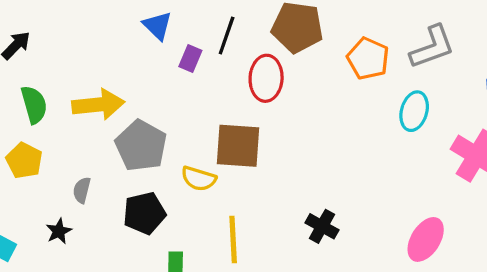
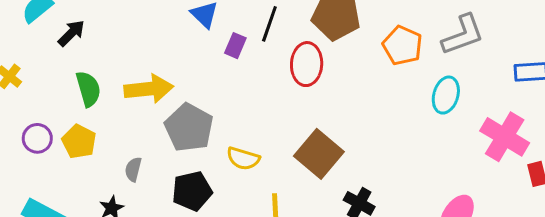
brown square: (238, 146) -> (319, 154), moved, turned 36

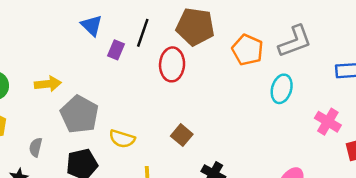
yellow arrow: (149, 89) -> (48, 84), size x0.7
pink cross: (505, 137) -> (328, 122), size x0.7
brown square: (319, 154) -> (182, 135), size x0.6

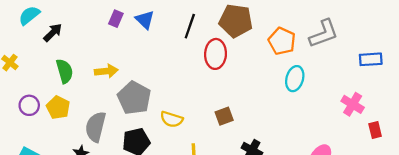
purple rectangle: (116, 50) -> (116, 19), moved
cyan ellipse: (282, 89) -> (295, 79), moved
brown square: (182, 135) -> (224, 116), turned 30
gray semicircle: (36, 147) -> (96, 127), size x1.8

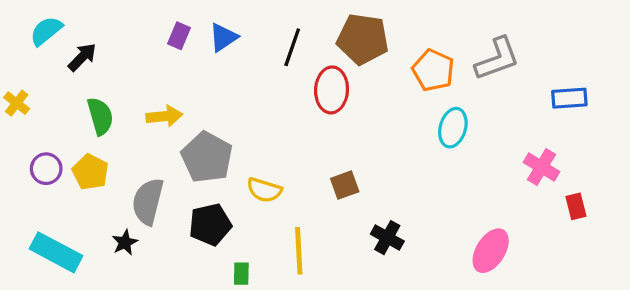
blue triangle: (145, 20) -> (223, 37), turned 42

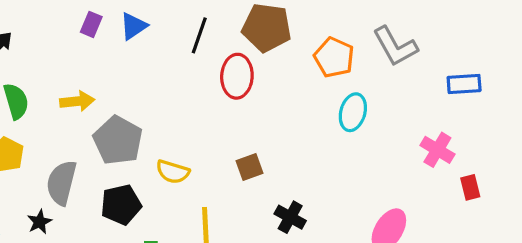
gray L-shape: (497, 59) -> (395, 46), turned 81

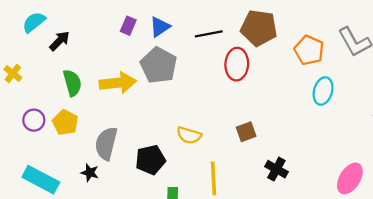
black line: (199, 35) -> (209, 34), turned 60
yellow arrow: (77, 101) -> (118, 83), size x1.4
gray pentagon: (118, 140) -> (159, 65), moved
black star: (40, 222) -> (90, 173), turned -30

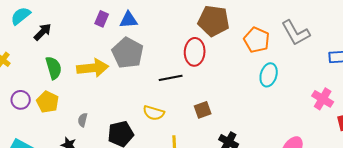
blue triangle: (160, 27) -> (129, 20), turned 30
black line: (209, 34) -> (171, 78), moved
gray semicircle: (106, 143) -> (83, 120), size x0.5

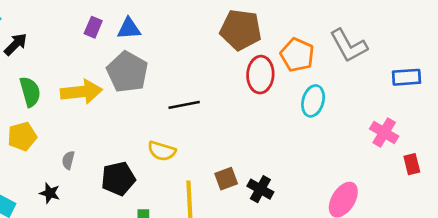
red ellipse: (195, 52) -> (260, 75), moved
yellow pentagon: (48, 102) -> (22, 136), turned 30
brown square: (203, 110) -> (226, 179), moved

